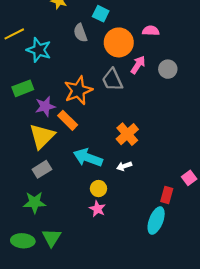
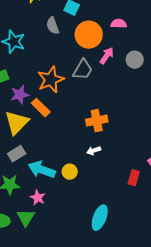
gray trapezoid: (112, 80) -> (83, 70), turned -125
orange cross: (127, 134) -> (97, 121), turned 30
cyan arrow: (88, 158) -> (42, 170), moved
pink star: (97, 209) -> (38, 198), moved
cyan ellipse: (156, 221) -> (100, 218), moved

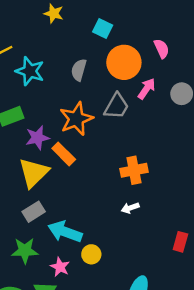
pink semicircle: (119, 24) -> (162, 49), turned 63
gray semicircle: (53, 26) -> (79, 70), moved, turned 36
yellow circle: (70, 172) -> (91, 254), moved

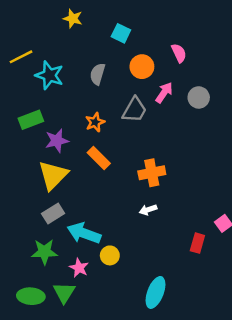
orange circle: (124, 62) -> (142, 67), size x0.7
orange star: (76, 119) -> (95, 122), size x0.6
orange rectangle: (64, 154) -> (99, 158), moved

